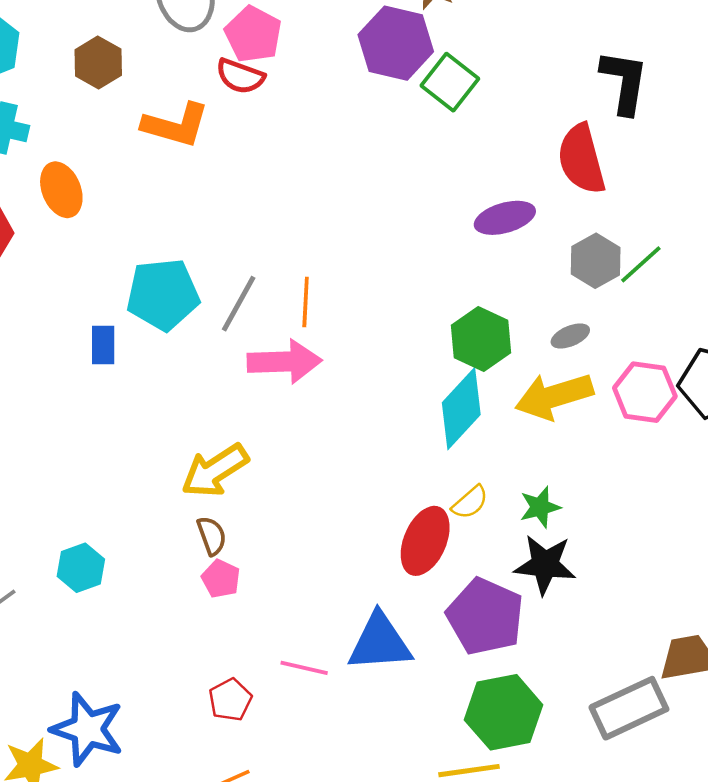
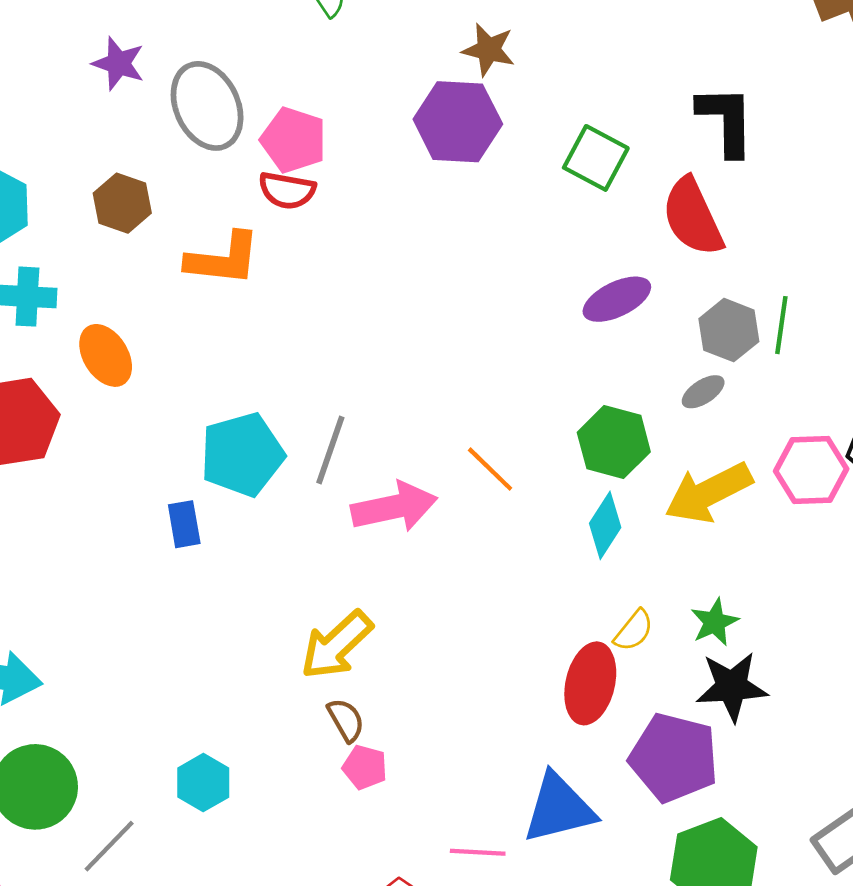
green square: (450, 82) -> (596, 158), moved
green line: (641, 264) -> (781, 325), turned -30
orange line: (306, 302) -> (490, 469), moved, turned -39
gray ellipse: (570, 336) -> (703, 392), moved
cyan diamond: (461, 409) -> (605, 525), size x0.7

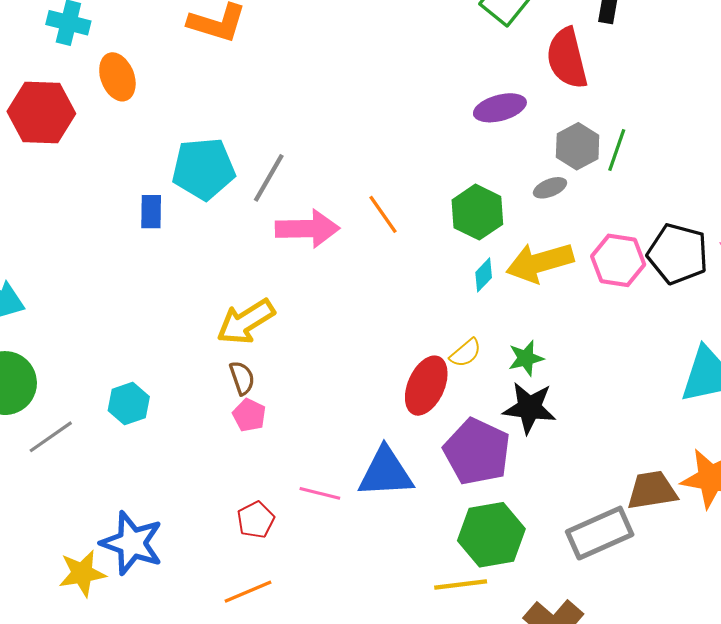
cyan diamond: (605, 525) -> (484, 275), moved, size x0.7

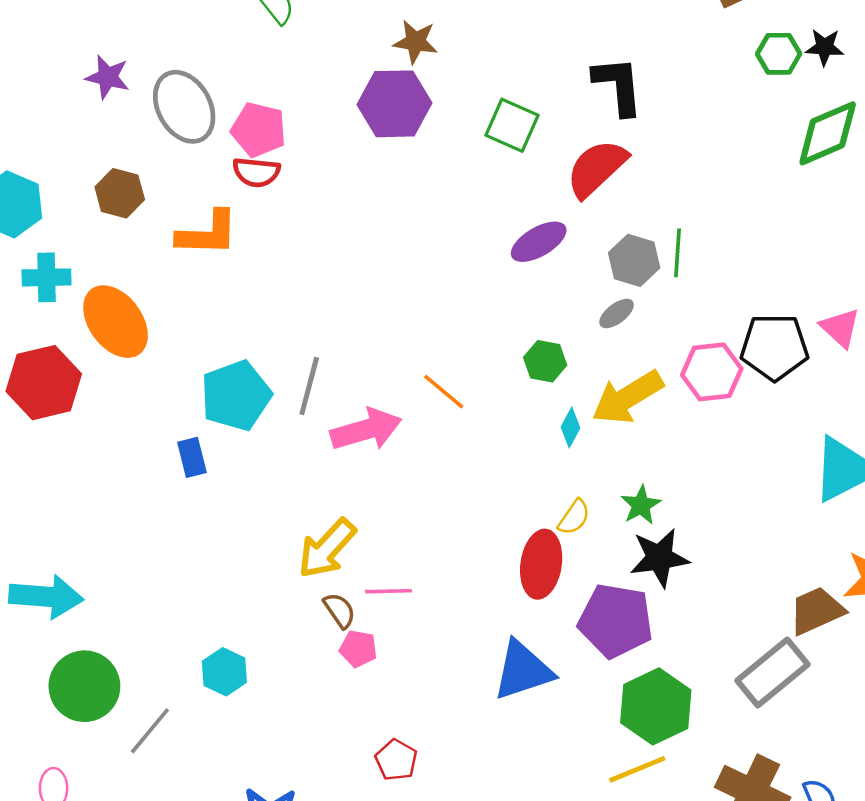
red semicircle: (567, 58) -> (597, 168), turned 76
orange ellipse: (117, 77) -> (116, 322), size x1.4
green hexagon: (477, 212) -> (545, 361), size x0.7
pink line: (320, 493) -> (389, 591), moved

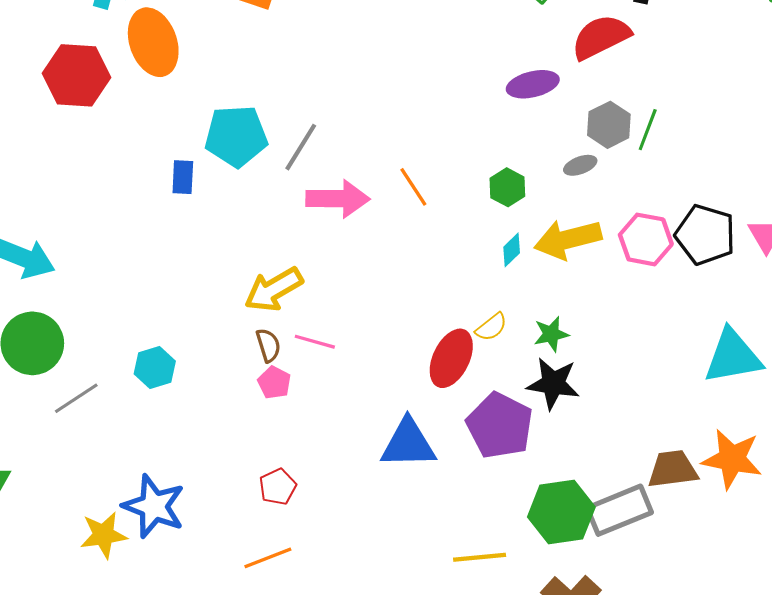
green hexagon: (656, 706) -> (561, 512), moved

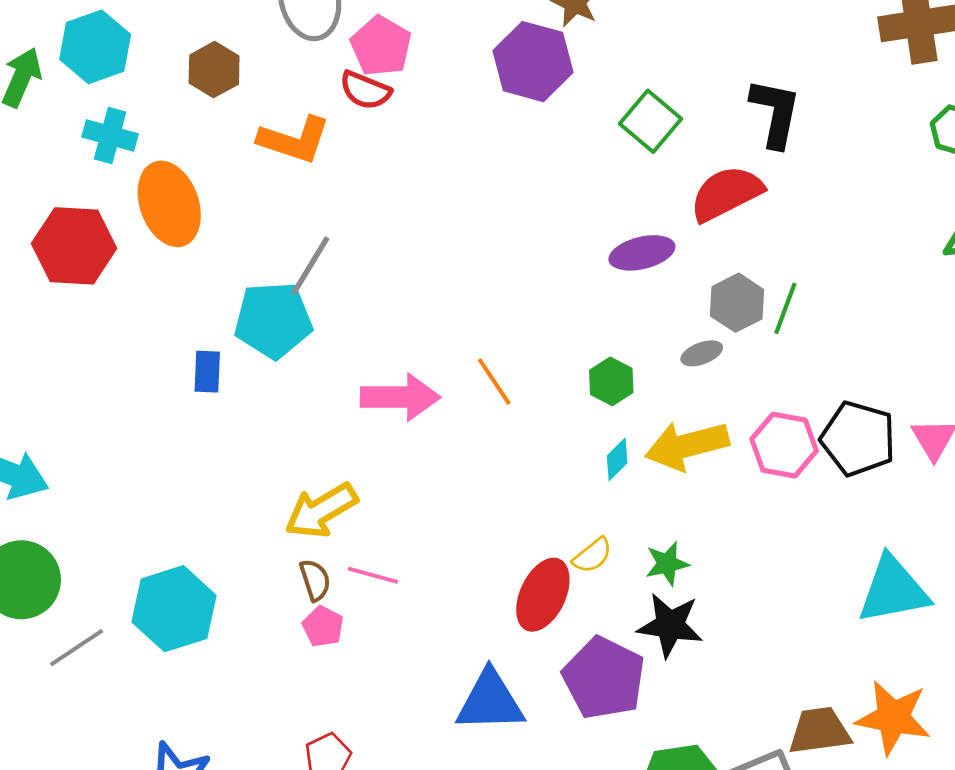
gray line: (301, 147) -> (310, 266), moved
cyan hexagon: (155, 367) -> (174, 609), size x1.6

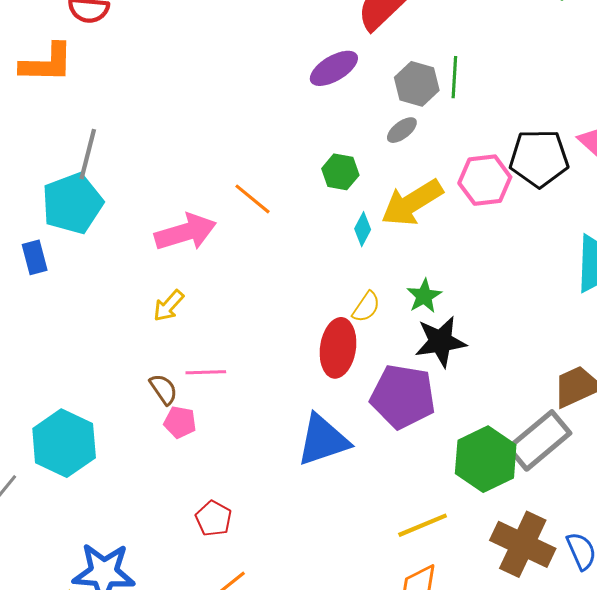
yellow arrow: (321, 511) -> (168, 306), moved, size x0.6

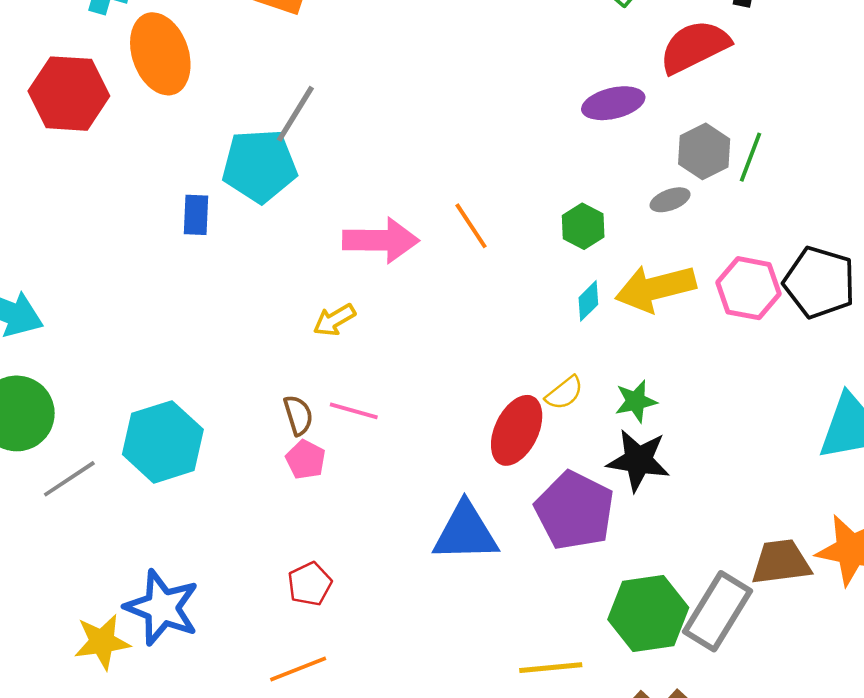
gray rectangle: (539, 440) -> (717, 611), turned -36

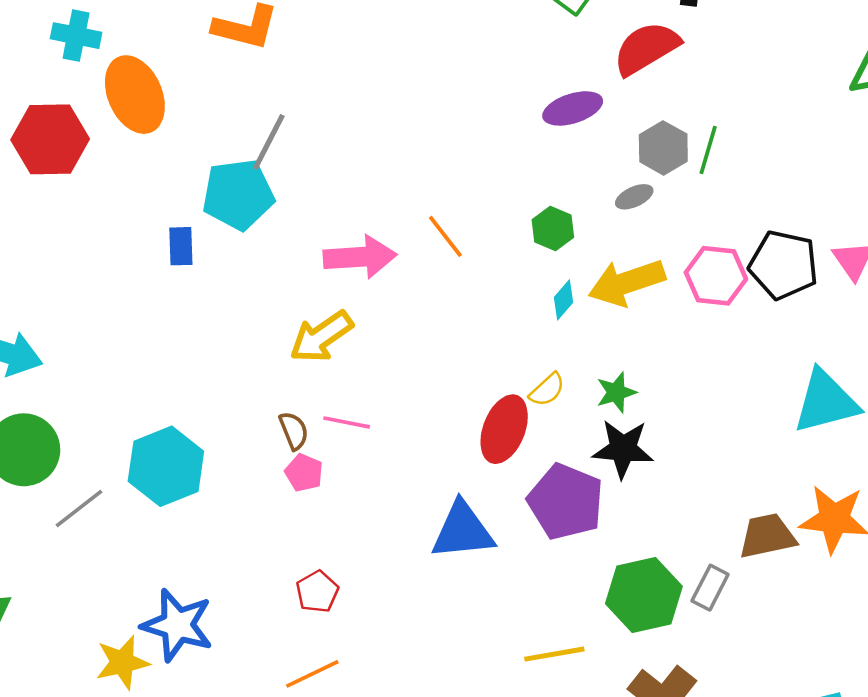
yellow arrow: (334, 320) -> (321, 337), size x1.6
gray rectangle: (717, 611) -> (710, 588), size x0.6

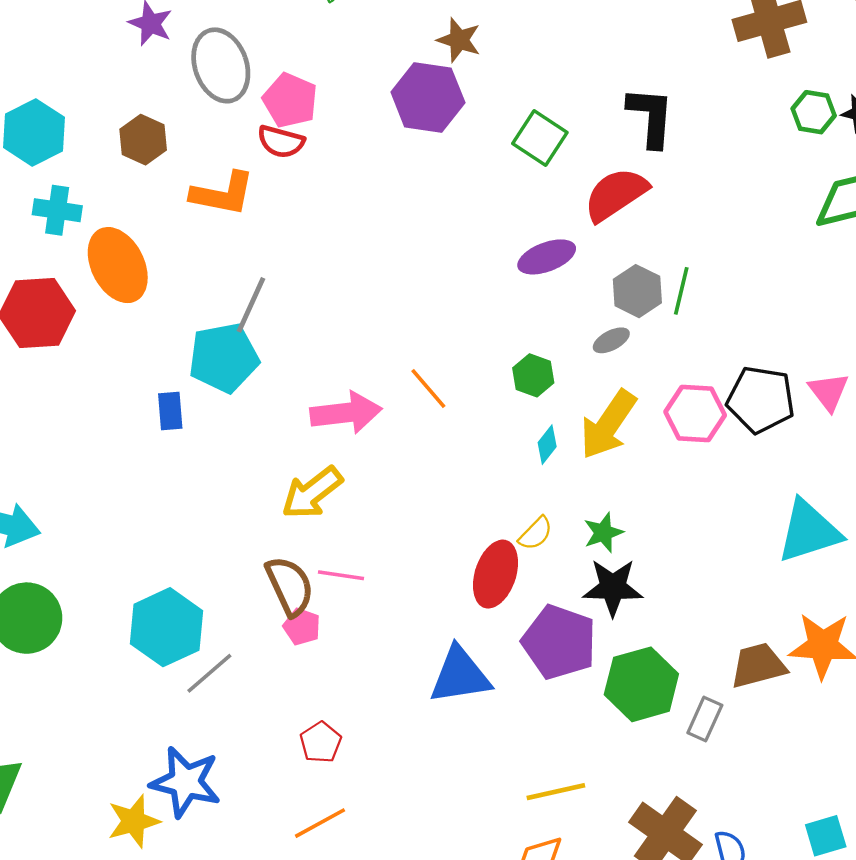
yellow arrow: (627, 283) -> (608, 425), turned -34
brown semicircle: (294, 431) -> (290, 586), size x1.6
gray line: (79, 509) -> (209, 673), moved
green hexagon: (644, 595) -> (641, 684), moved

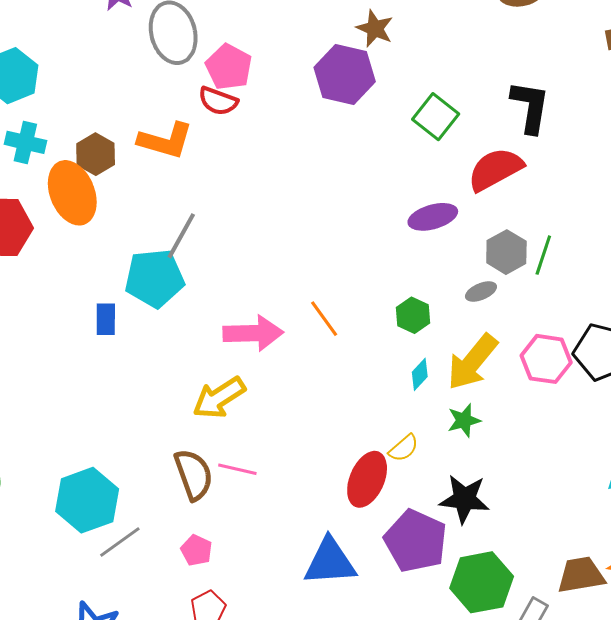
brown hexagon: (143, 140) -> (96, 154), moved
green star: (603, 533) -> (464, 420), moved
pink pentagon: (302, 627) -> (196, 550), moved

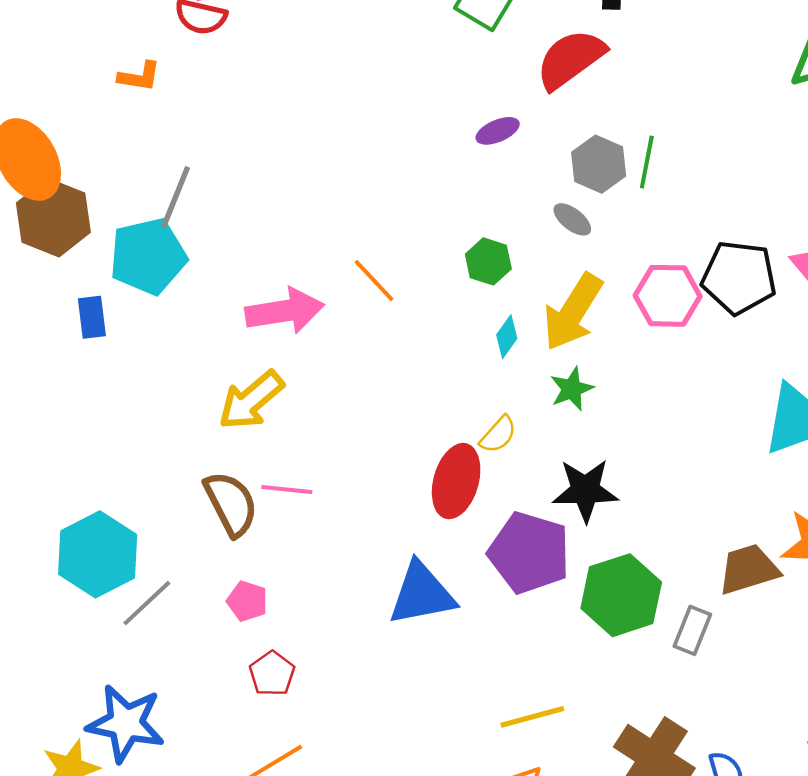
orange L-shape: (165, 141) -> (139, 76), size x0.6
brown hexagon: (96, 154) -> (53, 218), moved, size x1.4
purple ellipse: (433, 217) -> (498, 131), size x0.7
gray ellipse: (481, 292) -> (572, 219), turned 68

